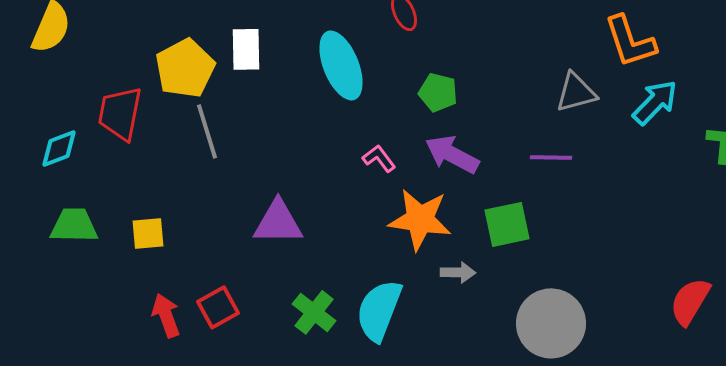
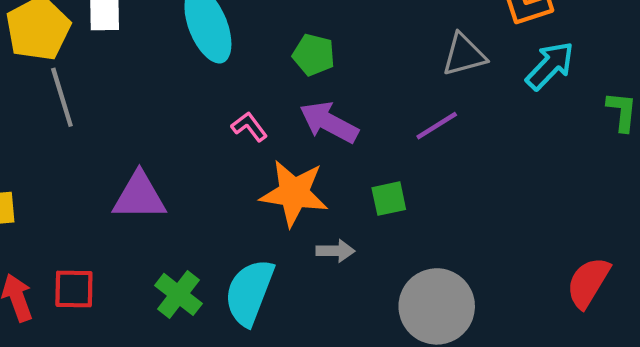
purple line: (551, 157) -> (437, 126), turned -33
green square: (507, 224) -> (389, 199), size x0.7
red square: (218, 307) -> (74, 289), turned 30

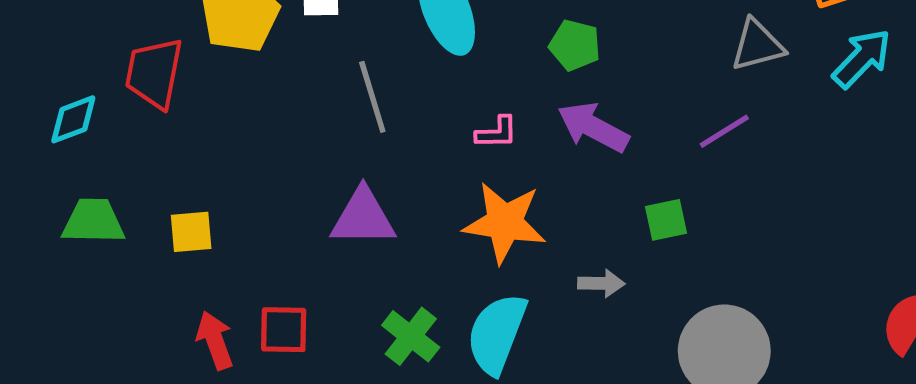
gray line: (62, 97) -> (372, 97), moved
pink L-shape: (249, 127) -> (497, 133), turned 126
orange star: (294, 193) -> (505, 223), moved

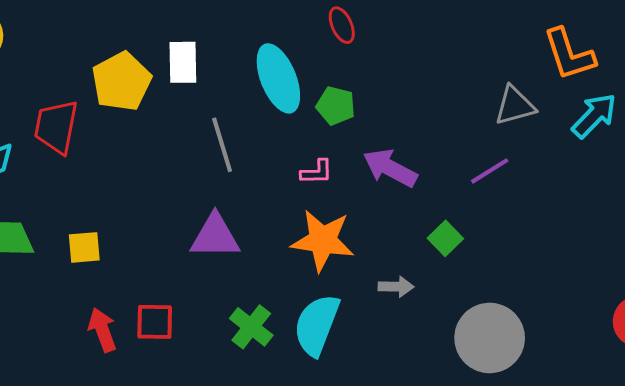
green pentagon: (575, 45) -> (336, 106), moved
green square: (666, 220) -> (445, 238), turned -32

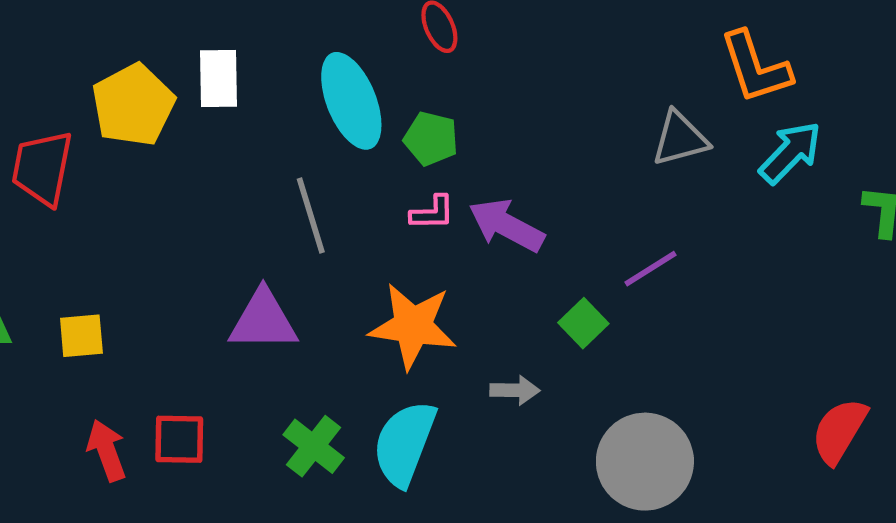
gray line: (222, 145) -> (311, 215), moved
purple line: (490, 171) -> (651, 269), moved
pink L-shape: (317, 172) -> (432, 213), moved

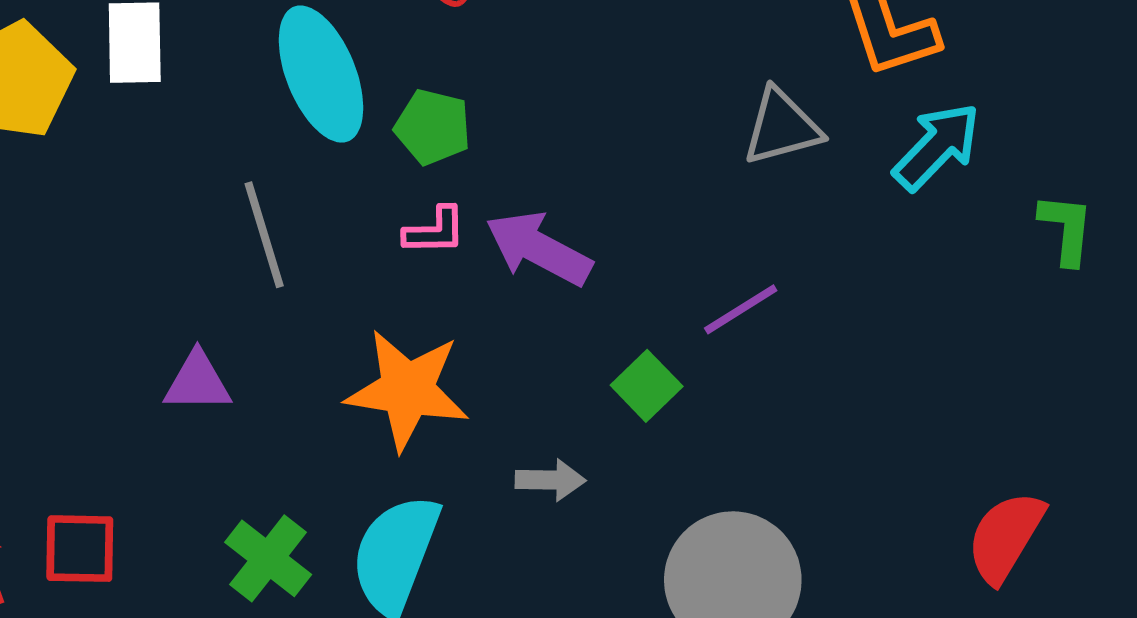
purple triangle: (263, 320) -> (197, 382), size x0.7

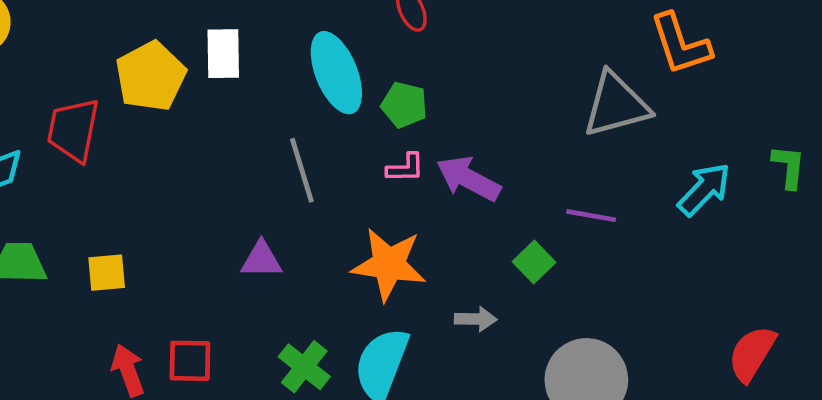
gray triangle: (782, 127) -> (616, 105), size x1.4
cyan arrow: (937, 147) -> (704, 189), moved
purple line: (741, 309) -> (591, 216), turned 42

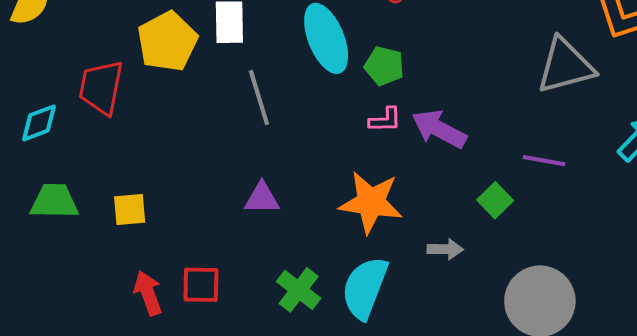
gray line: (302, 170) -> (259, 97), moved

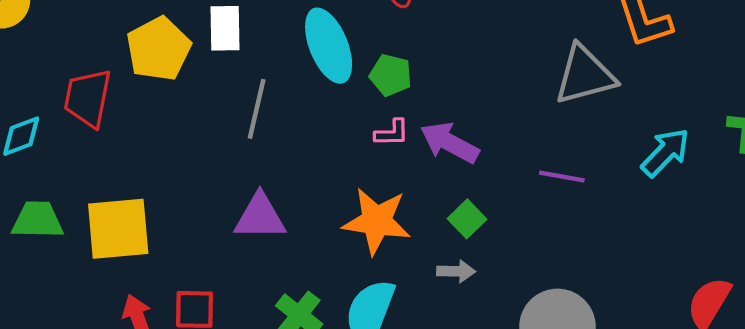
gray line: (259, 97) -> (257, 109), turned 30
purple triangle: (262, 198) -> (260, 217), size x1.4
green square: (495, 200) -> (467, 219), moved
yellow square: (130, 209) -> (118, 229), size x1.8

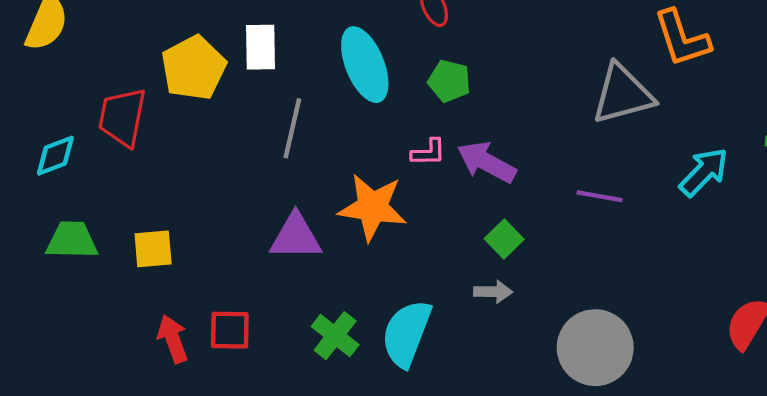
green pentagon: (391, 75) -> (449, 81), moved
orange star: (377, 221) -> (372, 207), moved
yellow square: (118, 229) -> (153, 249), size x0.6

